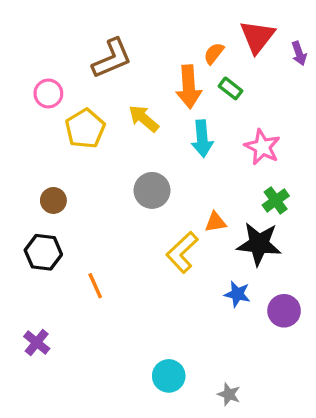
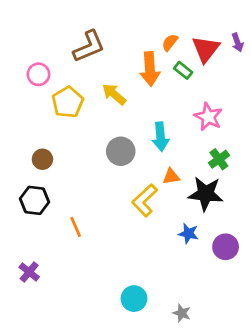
red triangle: (257, 37) -> (206, 49), moved
cyan arrow: (202, 139) -> (161, 137), moved

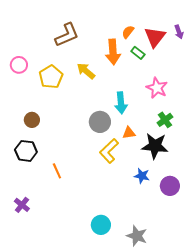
pink circle: (38, 74) -> (19, 65), moved
gray circle: (121, 151) -> (100, 122), moved
gray star: (182, 313) -> (137, 236), size x1.5

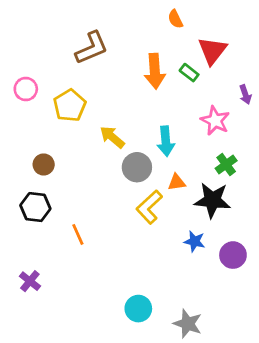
orange semicircle: (128, 32) -> (175, 19), moved, turned -64
purple arrow: (179, 32) -> (245, 95), moved
yellow arrow: (86, 71) -> (112, 137), moved

